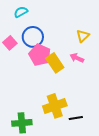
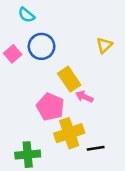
cyan semicircle: (21, 12) -> (26, 15), turned -112
pink pentagon: (40, 55) -> (50, 107), moved
pink arrow: (77, 58) -> (84, 97), moved

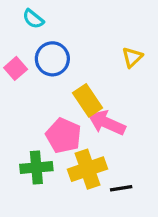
pink arrow: (84, 97) -> (107, 123), size x1.6
green cross: (28, 155) -> (36, 167), moved

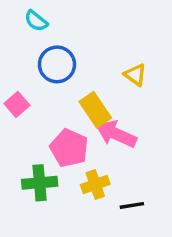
yellow triangle: (132, 57) -> (135, 75), moved, turned -40
pink square: (16, 68) -> (17, 104), moved
yellow cross: (88, 169) -> (95, 185), size x0.7

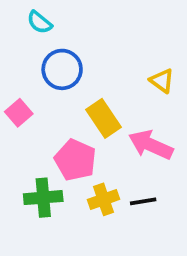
yellow triangle: (135, 75) -> (162, 81), moved
pink arrow: (116, 134) -> (151, 145), moved
black line: (132, 205) -> (143, 201), moved

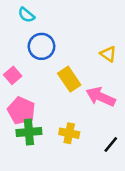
pink pentagon: (75, 160) -> (21, 111), moved
yellow cross: (104, 199) -> (69, 133), turned 30
black line: (143, 201) -> (111, 145), moved, turned -42

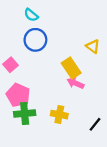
cyan semicircle: (26, 15) -> (31, 15), moved
yellow rectangle: (69, 79) -> (71, 68), moved
pink arrow: (101, 97) -> (76, 83), moved, size x0.7

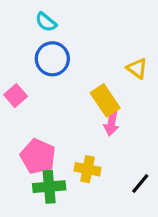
pink arrow: (76, 83) -> (111, 123), turned -105
pink pentagon: (18, 95) -> (38, 156), moved
green cross: (25, 113) -> (49, 187), moved

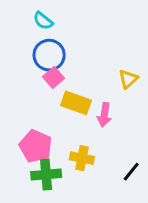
yellow triangle: (137, 68) -> (128, 79), moved, turned 42
pink square: (16, 96) -> (54, 77), moved
yellow rectangle: (105, 100) -> (76, 103), moved, turned -36

